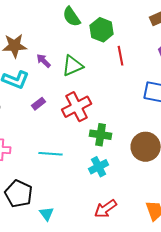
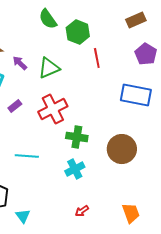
red arrow: (106, 209) -> (82, 211), size x0.6

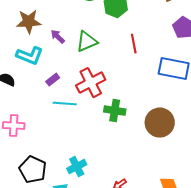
red line: (97, 58) -> (134, 44), moved
cyan line: (27, 156) -> (65, 104), moved
cyan cross: (75, 169) -> (77, 167), moved

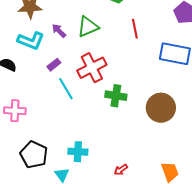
purple arrow: (58, 37) -> (59, 31), moved
cyan line: (65, 104) -> (66, 89), turned 55
cyan cross: (77, 167) -> (78, 152), turned 30

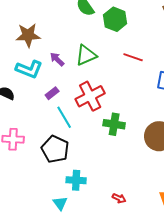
red line: (135, 29) -> (133, 57), turned -60
black pentagon: (34, 155) -> (55, 149), moved
red arrow: (121, 170) -> (119, 198), turned -120

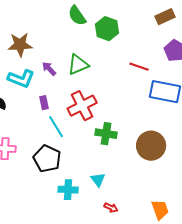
red line: (133, 57) -> (139, 67), moved
purple rectangle: (52, 93) -> (44, 103), turned -64
cyan triangle: (60, 203) -> (98, 180), moved

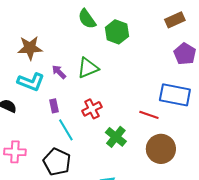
red line: (139, 67) -> (149, 115), moved
red cross: (82, 106) -> (92, 109), size x0.7
green cross: (106, 134) -> (116, 137), turned 30

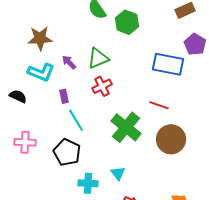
blue rectangle: (175, 95) -> (168, 64), moved
red cross: (92, 109) -> (102, 86), moved
green cross: (116, 137) -> (126, 127), size x1.4

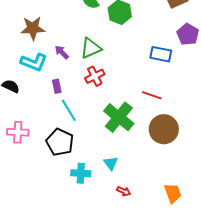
blue rectangle: (168, 64) -> (161, 54), size x0.7

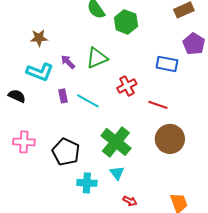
brown star: (33, 28) -> (39, 38), size x0.7
red cross: (95, 76) -> (127, 86), moved
cyan line: (69, 110) -> (88, 101), moved, turned -30
green cross: (119, 117) -> (116, 142), moved

